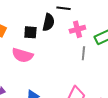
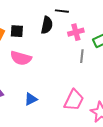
black square: (30, 32) -> (17, 31), moved

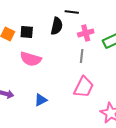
gray line: (82, 56) -> (82, 56), moved
pink trapezoid: (74, 100) -> (84, 87), moved

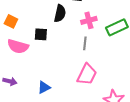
black square: (27, 32) -> (41, 34), moved
pink semicircle: (31, 59) -> (18, 46), moved

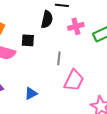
gray line: (85, 43) -> (59, 58), moved

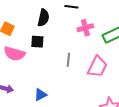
black semicircle: (47, 19) -> (43, 18), moved
pink trapezoid: (74, 80) -> (97, 67), moved

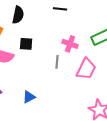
black semicircle: (43, 18) -> (18, 15), moved
pink cross: (85, 28) -> (70, 44), moved, turned 35

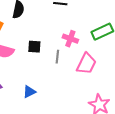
black square: (26, 44) -> (34, 47), moved

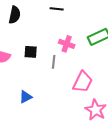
pink trapezoid: (86, 64) -> (83, 82), moved

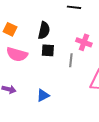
black semicircle: (15, 15) -> (44, 30), moved

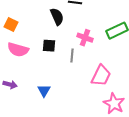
black semicircle: (44, 30) -> (57, 17), moved, turned -36
blue triangle: (43, 95) -> (44, 91), turned -32

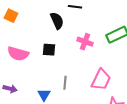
orange square: (11, 25) -> (11, 16), moved
gray line: (72, 56) -> (65, 83), moved

